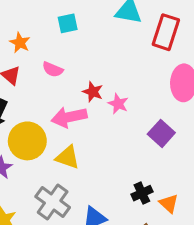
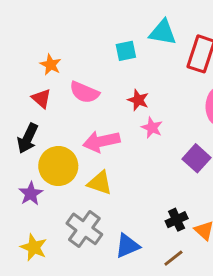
cyan square: (68, 23) -> (126, 51), moved
pink semicircle: (53, 69) -> (84, 92), size x1.4
red star: (93, 92) -> (138, 100), moved

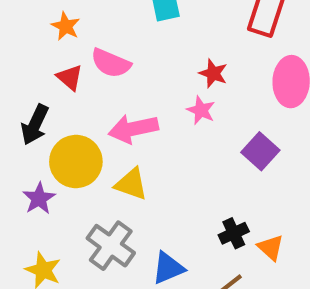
red triangle: (41, 98) -> (70, 77), moved
red star: (138, 100) -> (213, 73), moved

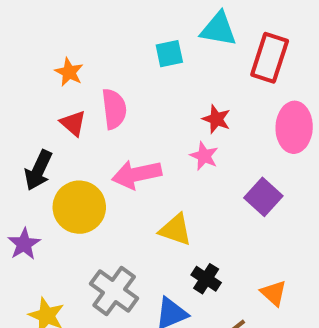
pink semicircle: (111, 63) -> (114, 109), turned -120
yellow triangle: (131, 184) -> (175, 230), moved
purple star: (39, 198) -> (24, 244), moved
black cross: (234, 233) -> (206, 279), moved, turned -32

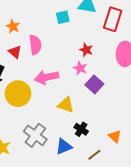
purple square: (263, 197) -> (94, 84), moved

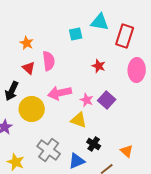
pink star: (80, 68) -> (87, 100), moved

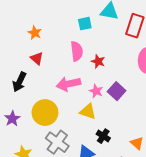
pink semicircle: (49, 61) -> (77, 51), moved
red star: (99, 66) -> (98, 61), moved
yellow circle: (32, 109) -> (45, 113), moved

